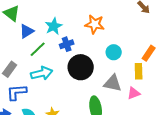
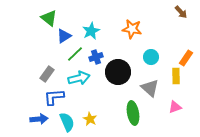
blue cross: (67, 44) -> (96, 57), moved
gray triangle: (113, 83) -> (150, 88), turned 30
pink triangle: (134, 93) -> (175, 107), moved

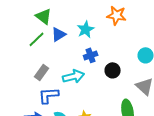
orange star: (132, 29) -> (117, 15), moved
green line: (75, 54) -> (37, 39), moved
black circle: (118, 72) -> (113, 70), size x0.6

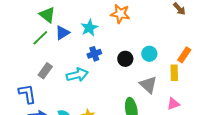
black circle: (113, 70) -> (125, 59), moved
blue L-shape: (49, 95) -> (27, 94), moved, turned 85

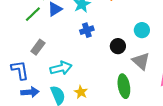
black circle: (125, 59) -> (118, 46), moved
cyan arrow: (77, 75) -> (61, 68), moved

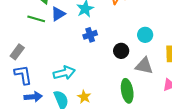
green line: (33, 14) -> (36, 19), turned 60
gray rectangle: (38, 47) -> (17, 52), moved
gray triangle: (141, 61) -> (144, 66), turned -30

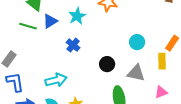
blue cross: (90, 35) -> (73, 45), moved, turned -32
black circle: (121, 51) -> (107, 64), moved

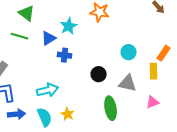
blue triangle: (50, 21) -> (49, 38), moved
blue cross: (73, 45) -> (65, 55), turned -32

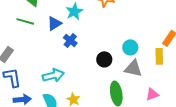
cyan circle: (129, 52) -> (130, 47), moved
blue cross: (65, 55) -> (70, 40), turned 32
pink triangle: (153, 102) -> (152, 94), moved

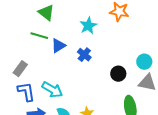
blue triangle: (54, 23) -> (58, 46), moved
cyan arrow: (53, 75) -> (52, 90), moved, turned 45

